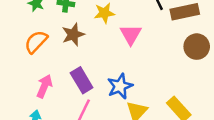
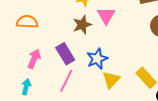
brown star: (73, 35) -> (82, 25), moved
orange semicircle: (36, 42) -> (27, 22), turned 50

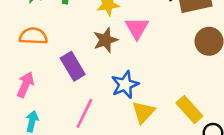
purple rectangle: (65, 54) -> (73, 66), moved
pink arrow: (34, 59) -> (25, 85), moved

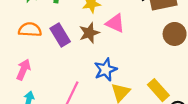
pink triangle: (137, 28) -> (115, 23), turned -36
purple rectangle: (73, 66) -> (60, 35), moved

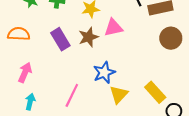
pink triangle: (115, 23) -> (114, 28), turned -36
orange semicircle: (30, 30) -> (19, 34), moved

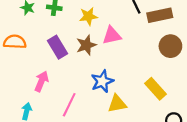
pink arrow: (25, 73) -> (41, 81), moved
yellow rectangle: (155, 92) -> (156, 89), moved
yellow triangle: (119, 94) -> (117, 104), turned 36

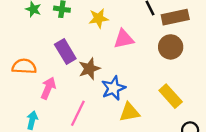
orange semicircle: (15, 42) -> (24, 66), moved
brown star: (86, 45) -> (89, 69), moved
brown circle: (170, 46) -> (171, 47), moved

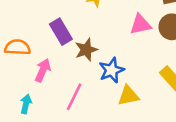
pink triangle: (124, 39) -> (140, 24), moved

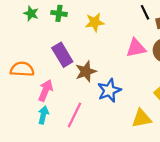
yellow triangle: (128, 96) -> (142, 118), moved
cyan arrow: (26, 104) -> (43, 115), moved

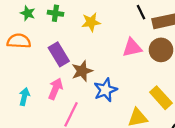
orange semicircle: (22, 69) -> (19, 41), moved
pink arrow: (46, 90) -> (55, 89), moved
cyan arrow: (43, 115) -> (24, 97), moved

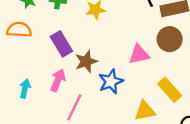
pink triangle: (132, 48) -> (139, 54), moved

